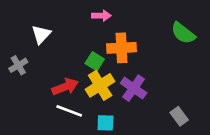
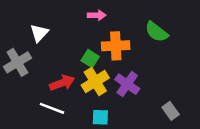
green semicircle: (183, 33) -> (157, 32), moved
gray cross: (18, 65) -> (17, 62), size x1.5
white line: (69, 111) -> (52, 108), moved

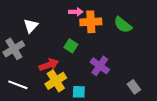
orange cross: (116, 46) -> (91, 22), moved
yellow cross: (95, 82) -> (56, 81), moved
white line: (52, 108) -> (18, 85), moved

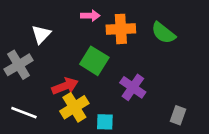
pink arrow: (76, 12) -> (90, 16), moved
green square: (71, 46) -> (94, 61), size x1.5
gray rectangle: (134, 87) -> (178, 115), turned 56

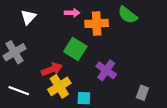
green semicircle: (163, 33) -> (128, 15), moved
white triangle: (41, 34) -> (28, 17), moved

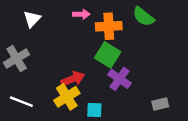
green square: (75, 49) -> (108, 55), moved
red arrow: (52, 69) -> (73, 79), moved
gray rectangle: (142, 93) -> (160, 104), turned 56

